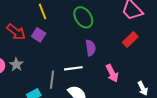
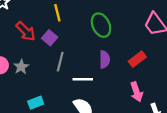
red rectangle: (130, 40) -> (137, 59), moved
pink arrow: (112, 73) -> (137, 92), moved
gray line: (52, 80) -> (60, 62), moved

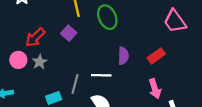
green ellipse: (101, 25) -> (107, 17), moved
red arrow: (26, 31) -> (35, 37), moved, turned 90
gray line: (60, 62) -> (75, 84), moved

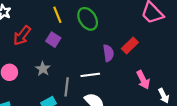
red arrow: (35, 37) -> (22, 36), moved
red rectangle: (156, 56) -> (130, 45), moved
gray star: (40, 62) -> (43, 69), moved

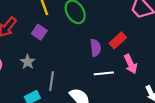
white line: (90, 75) -> (104, 73), moved
pink arrow: (143, 80) -> (131, 64), moved

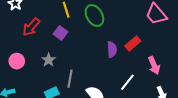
pink arrow: (131, 64) -> (154, 65), moved
white line: (104, 73) -> (127, 82), moved, turned -48

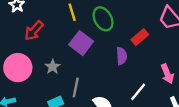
purple square: (61, 33) -> (81, 43), moved, size x1.5
red rectangle: (133, 44) -> (140, 37), moved
pink circle: (17, 61) -> (18, 68), size x1.6

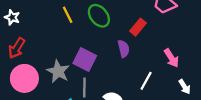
red arrow: (34, 31) -> (17, 48), moved
purple square: (81, 43) -> (85, 60), moved
gray star: (53, 67) -> (58, 71), size x1.5

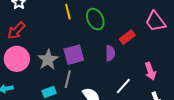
purple square: (85, 60) -> (74, 55), turned 35

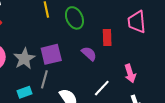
pink trapezoid: (155, 21) -> (137, 22), turned 30
red rectangle: (127, 37) -> (107, 37), turned -56
purple semicircle: (110, 53) -> (89, 54), turned -49

